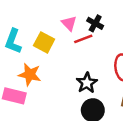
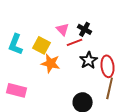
orange star: (30, 74) -> (51, 63), moved
black star: (87, 83) -> (89, 60), moved

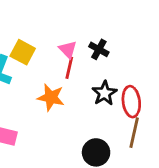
red line: (75, 42) -> (69, 68), moved, turned -56
yellow square: (42, 45) -> (23, 52), moved

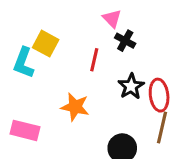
pink triangle: (68, 49) -> (112, 19), moved
orange star: (51, 97) -> (75, 107), moved

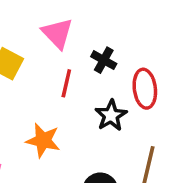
pink triangle: (112, 19) -> (57, 33), moved, size x1.4
red ellipse: (159, 95) -> (145, 89), moved

